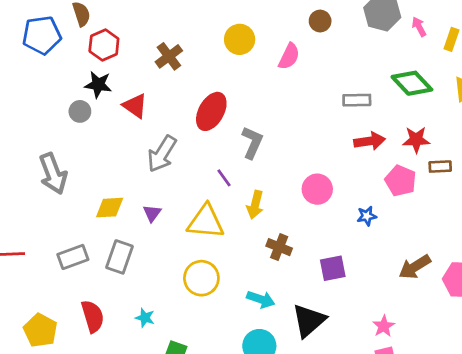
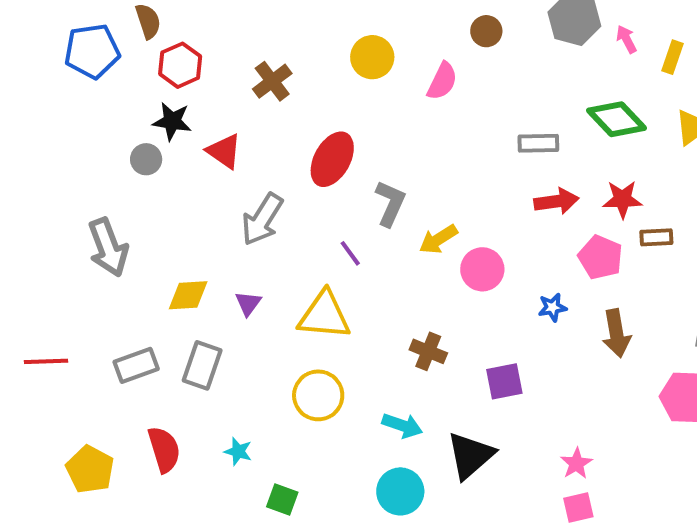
yellow arrow: (255, 205) -> (438, 239), moved, turned 44
brown arrow: (415, 267) -> (616, 333), moved, turned -68

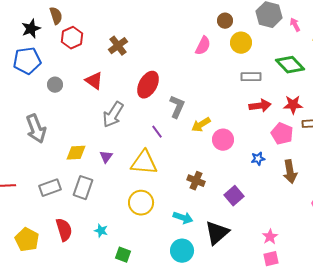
blue pentagon: (92, 51) -> (27, 61), moved
yellow circle: (372, 57) -> (241, 43), moved
black star: (172, 121) -> (31, 29), moved, turned -30
purple square: (504, 381) -> (234, 196), turned -30

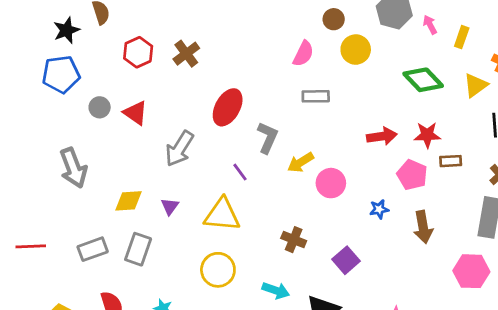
red hexagon: (72, 38) -> (138, 52), moved
gray rectangle: (251, 77) -> (316, 96), moved
red triangle: (94, 81) -> (135, 113), moved

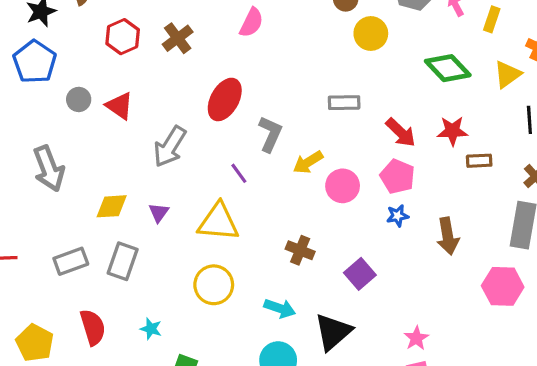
pink semicircle: (303, 54) -> (251, 23), moved
blue pentagon: (61, 74) -> (35, 62), turned -30
gray rectangle: (316, 96) -> (344, 103), moved
red arrow: (382, 136) -> (401, 132), turned 52
pink pentagon: (412, 175) -> (397, 176), moved

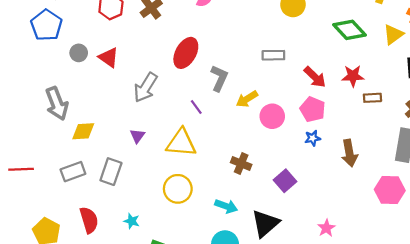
yellow diamond: (112, 206) -> (83, 131), moved

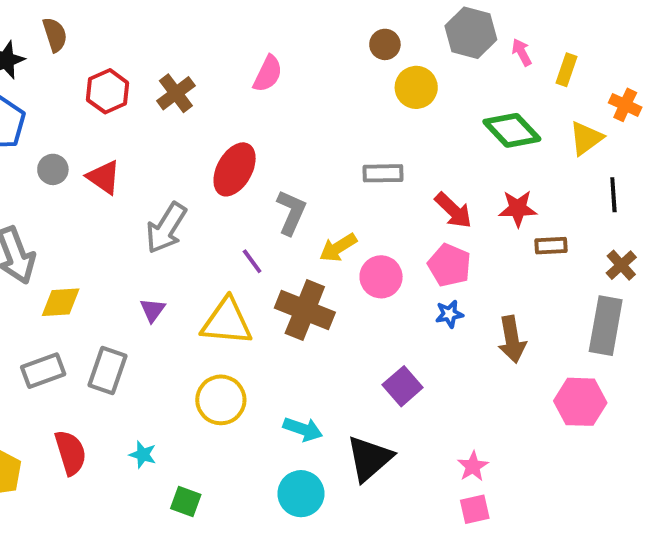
brown cross: (241, 164) -> (305, 310), moved, size x1.6

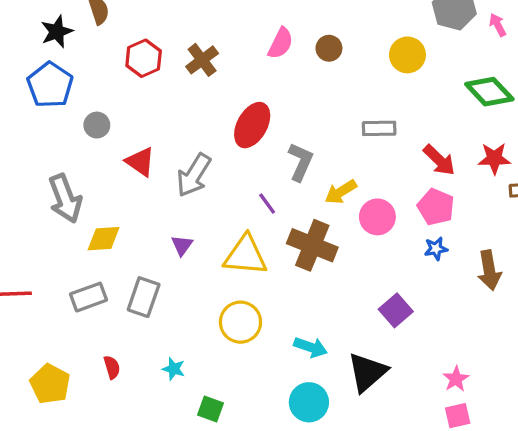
brown circle: (385, 44) -> (329, 48), moved
red triangle: (104, 177) -> (140, 162), moved
red semicircle: (70, 453) -> (112, 367), size x0.6

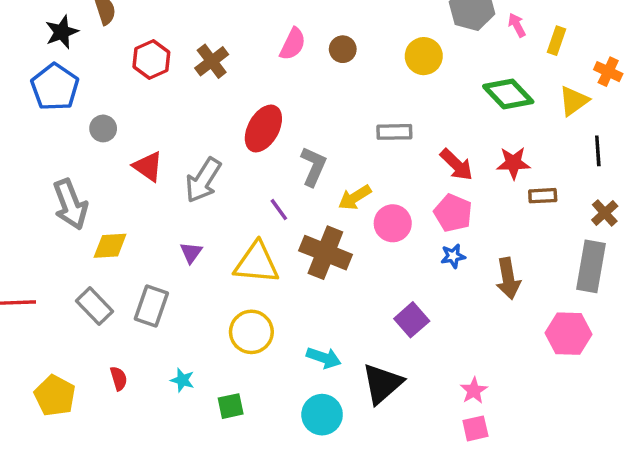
gray rectangle: (88, 297) -> (94, 306), turned 66
green square: (210, 409) -> (231, 406), moved, turned -32

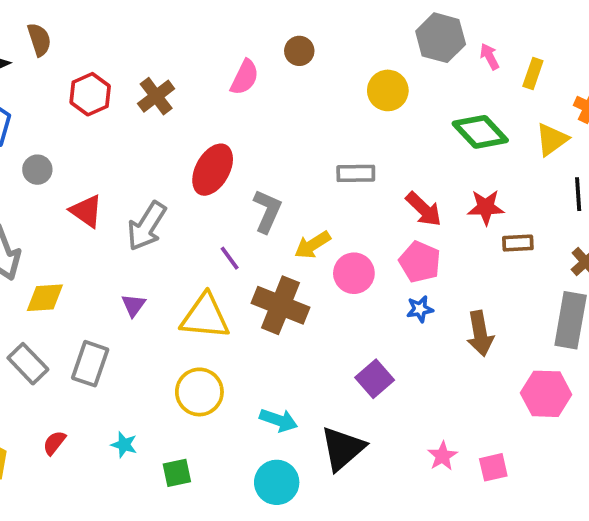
brown circle: (343, 49) -> (299, 51), moved
red semicircle: (119, 378) -> (54, 443), turned -125
pink square: (475, 428) -> (493, 467), moved

